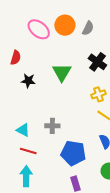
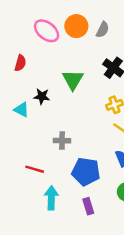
black star: (28, 81) -> (42, 96), moved
cyan triangle: (23, 130) -> (21, 110), moved
cyan arrow: (26, 176) -> (51, 198), moved

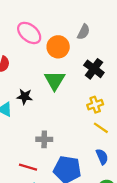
orange circle: (76, 26) -> (58, 47), moved
red line: (35, 169) -> (28, 167), moved

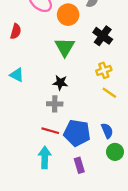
black star: (25, 97) -> (60, 83), moved
blue semicircle: (102, 157) -> (107, 131), moved
red line: (28, 167) -> (50, 131), moved

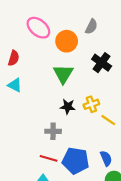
yellow cross: (104, 70) -> (91, 104), moved
cyan triangle: (17, 75) -> (15, 85), moved
black star: (60, 83) -> (68, 107), moved

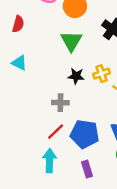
cyan triangle: (15, 85) -> (19, 63), moved
red line: (49, 158) -> (56, 132), turned -60

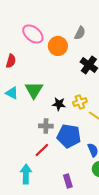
green triangle: (71, 41) -> (34, 90), moved
blue pentagon: (85, 134) -> (69, 136), moved
cyan arrow: (50, 161) -> (26, 174), moved

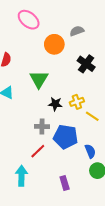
gray semicircle: (80, 33) -> (77, 31), turned -136
pink ellipse: (33, 34) -> (29, 20), moved
green triangle: (34, 90) -> (39, 79), moved

